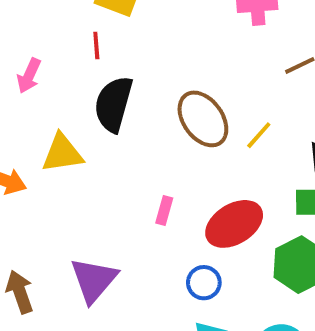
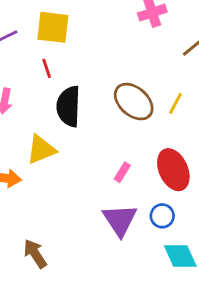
pink rectangle: (164, 211) -> (122, 172), turned 30
red ellipse: (234, 224) -> (173, 170), turned -69
purple triangle: (94, 280) -> (120, 220), moved

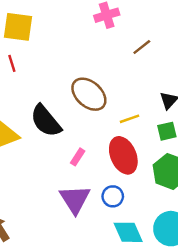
yellow line: (176, 103) -> (129, 119), moved, turned 42
black semicircle: (69, 106) -> (46, 121), moved, turned -42

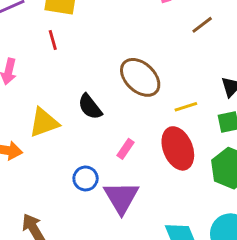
black semicircle: (46, 121) -> (90, 107), size x0.7
blue circle: (113, 196) -> (86, 178), moved

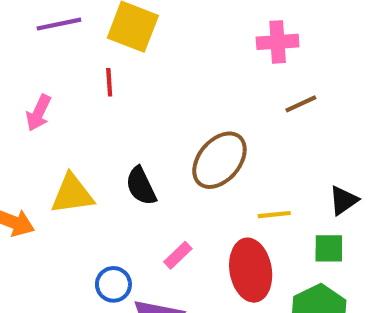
brown line: (202, 25) -> (301, 104), moved
brown ellipse: (140, 77) -> (219, 160), turned 75

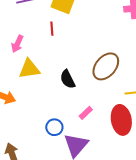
yellow triangle: (72, 194) -> (29, 69), moved

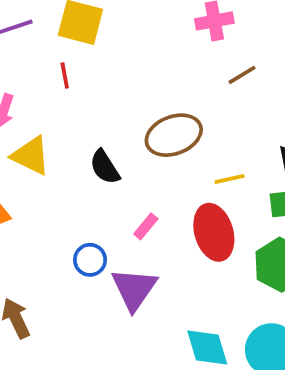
brown ellipse: (106, 66) -> (174, 135), turned 36
yellow triangle: (29, 69) -> (31, 156), turned 40

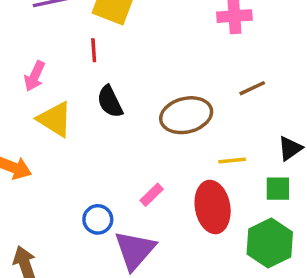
brown line: (242, 75) -> (252, 88), moved
black semicircle: (105, 167) -> (110, 102), moved

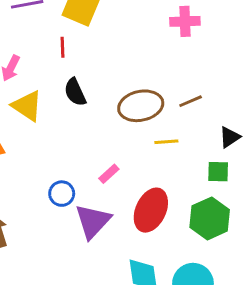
brown line: (252, 88) -> (191, 101), moved
yellow line: (232, 161) -> (166, 142), moved
red ellipse: (213, 207) -> (151, 210), moved, turned 33

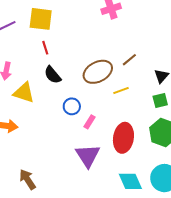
red line: (62, 47) -> (45, 48), moved
blue circle: (62, 194) -> (72, 106), moved

